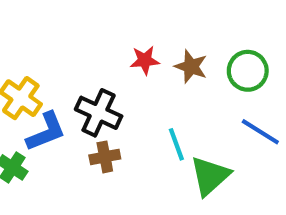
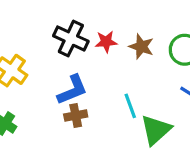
black cross: (99, 113) -> (71, 39), moved
blue L-shape: (46, 132) -> (72, 90), moved

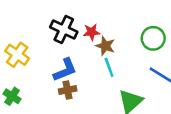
brown star: (141, 47) -> (105, 46), moved
cyan line: (130, 106) -> (109, 67), moved

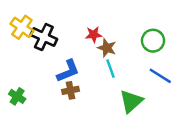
black cross: (64, 30) -> (44, 37), moved
yellow cross: (17, 55) -> (22, 27), moved

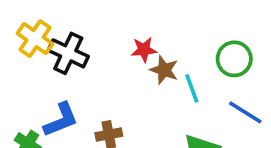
cyan line: (111, 69) -> (192, 88), moved
blue L-shape: (68, 71) -> (61, 120), moved

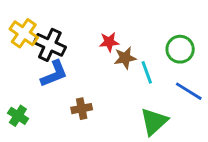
brown star: (164, 70) -> (125, 58), turned -30
blue L-shape: (61, 120) -> (54, 74), moved

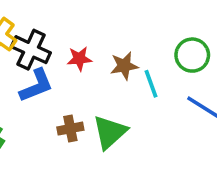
red star: (109, 42) -> (79, 59), moved
green triangle: (154, 122) -> (110, 132), moved

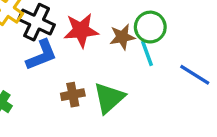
green circle: (192, 55) -> (150, 27), moved
red star: (79, 59) -> (81, 30), size x1.5

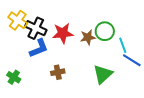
cyan line: (147, 53) -> (123, 45), moved
green triangle: (109, 98) -> (103, 74), moved

